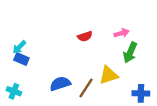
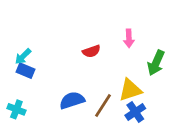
pink arrow: (122, 33) -> (129, 38), moved, turned 104
red semicircle: (85, 36) -> (91, 51), moved
blue cross: (141, 93) -> (135, 112), moved, turned -35

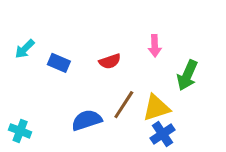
cyan arrow: (23, 56) -> (25, 49), moved
blue rectangle: (26, 71) -> (59, 63), moved
brown line: (103, 105) -> (124, 105), moved

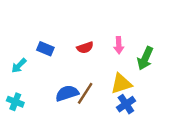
pink arrow: (155, 46) -> (119, 45), moved
cyan arrow: (25, 49) -> (19, 66), moved
brown line: (124, 105) -> (85, 93), moved

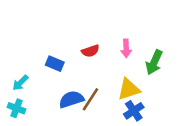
blue rectangle: (45, 49) -> (55, 64), moved
cyan arrow: (19, 66) -> (20, 83), moved

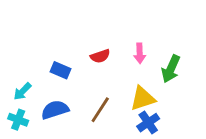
blue semicircle: (71, 99) -> (55, 110), moved

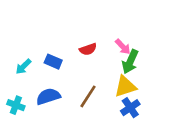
pink arrow: (140, 53) -> (123, 47), turned -42
green arrow: (171, 69) -> (130, 62), moved
cyan arrow: (22, 91) -> (23, 67), moved

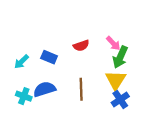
yellow triangle: (125, 86) -> (116, 80), turned -40
brown line: (88, 96) -> (81, 89), turned -35
cyan cross: (16, 105) -> (24, 96), moved

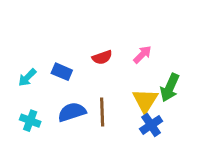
pink arrow: (113, 43) -> (142, 54), turned -91
green arrow: (120, 57) -> (170, 88), moved
blue semicircle: (44, 89) -> (72, 112), moved

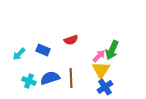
pink arrow: (142, 54) -> (99, 56), moved
green arrow: (170, 88) -> (112, 50), moved
cyan cross: (30, 121) -> (29, 81), moved

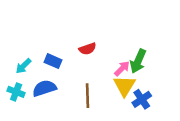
blue semicircle: (50, 78) -> (44, 88), moved
cyan cross: (29, 81) -> (16, 92), moved
blue cross: (105, 87) -> (142, 99), moved

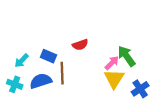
green arrow: (138, 61) -> (127, 56), turned 120
brown line: (88, 96) -> (62, 73), moved
blue cross: (142, 99) -> (140, 89), moved

